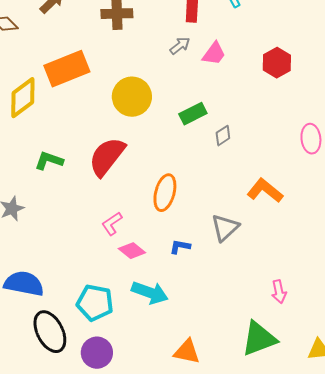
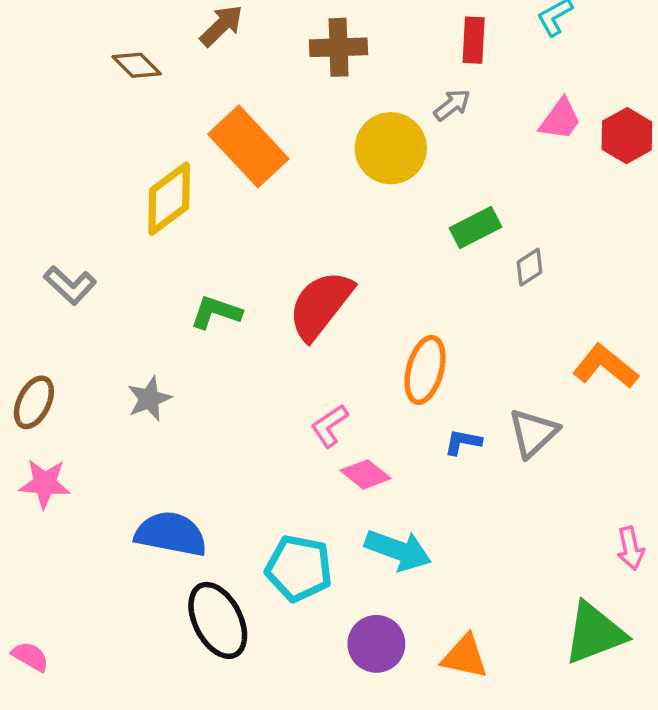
pink trapezoid: (214, 54) -> (560, 119), moved
orange rectangle: (67, 69) -> (248, 146), turned 69
yellow circle: (132, 97) -> (391, 148), moved
blue L-shape: (180, 247) -> (463, 442), moved
purple circle: (97, 353) -> (376, 644), moved

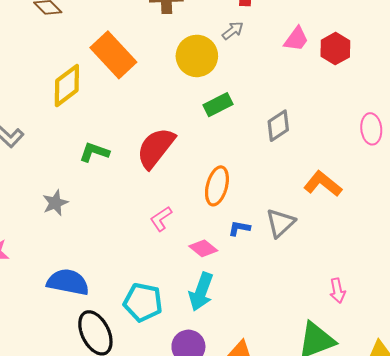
green rectangle: (475, 228) -> (218, 105), moved
gray diamond: (530, 267) -> (278, 126), size x1.4
pink diamond: (366, 474) -> (203, 248), moved
cyan arrow: (398, 550) -> (201, 292), turned 90

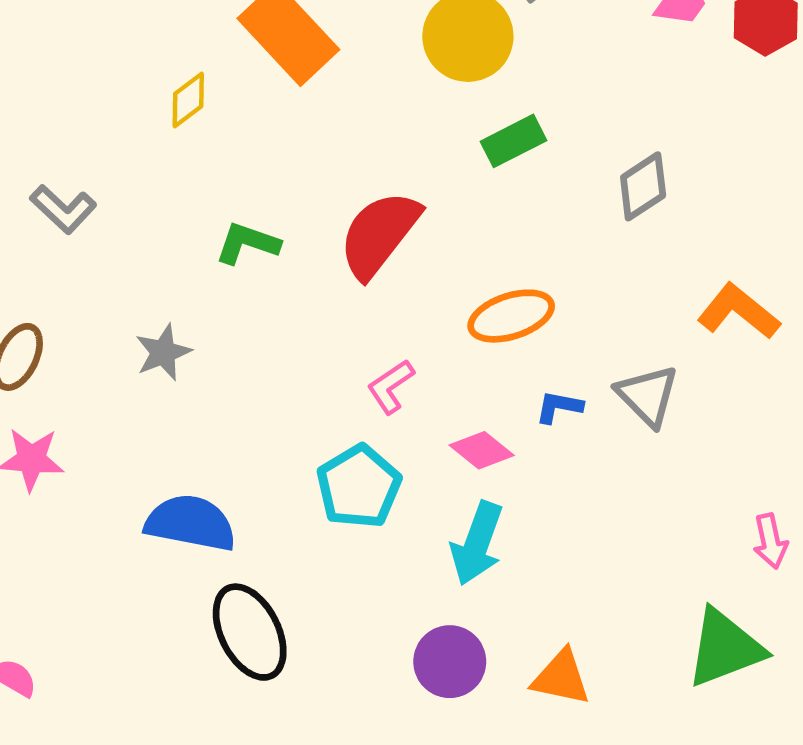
yellow diamond: (67, 86) -> (188, 100), size x0.6
orange ellipse: (217, 186) -> (511, 316), turned 57
gray triangle: (280, 223) -> (648, 396), turned -32
cyan pentagon: (143, 302) -> (359, 487), moved, turned 30

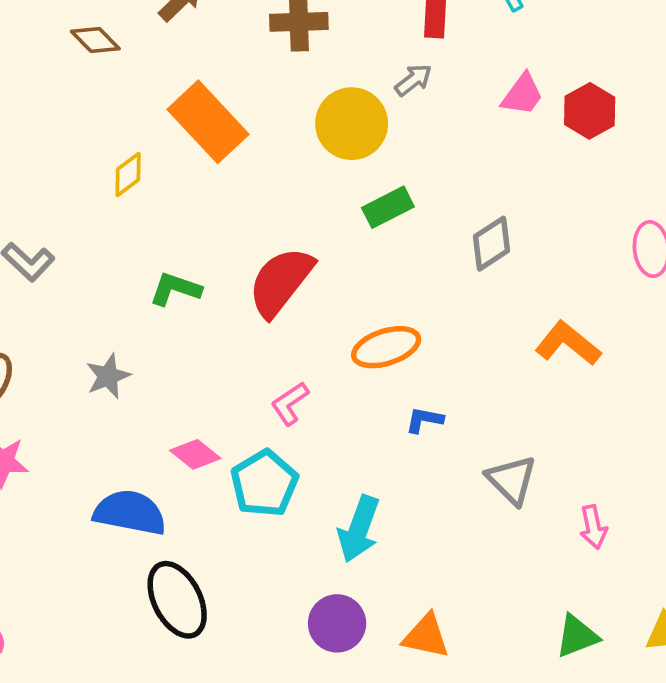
gray triangle: (648, 396) -> (512, 480), moved
pink diamond: (482, 450) -> (195, 454), moved
green triangle: (725, 648) -> (577, 636), moved, size x0.7

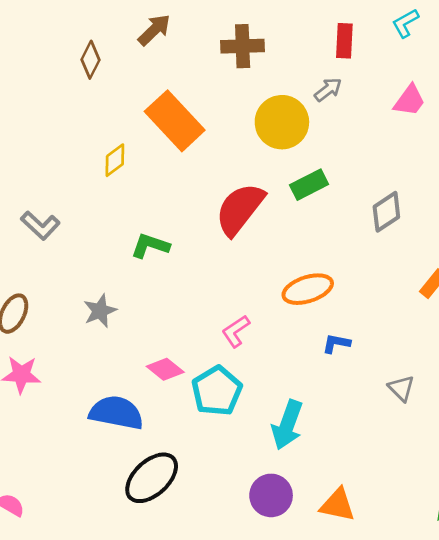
brown diamond: (95, 40) -> (91, 60), turned 72
red semicircle: (281, 282) -> (240, 209), moved
gray triangle: (512, 480) -> (401, 388), size x0.7
black ellipse: (177, 600) -> (152, 478), turned 74

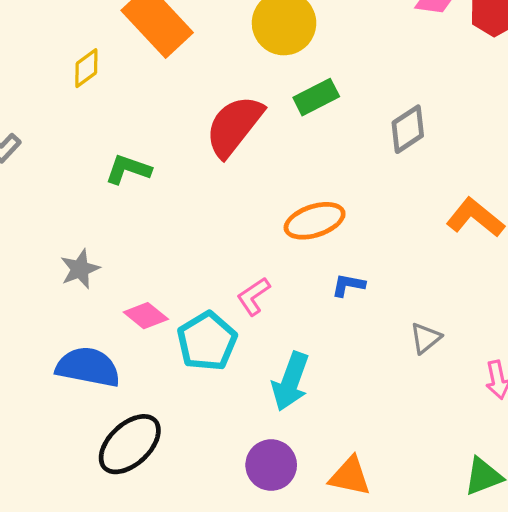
gray star: (100, 311) -> (80, 269), moved
pink L-shape: (236, 331) -> (253, 296), moved
gray triangle: (401, 388) -> (425, 338), turned 36

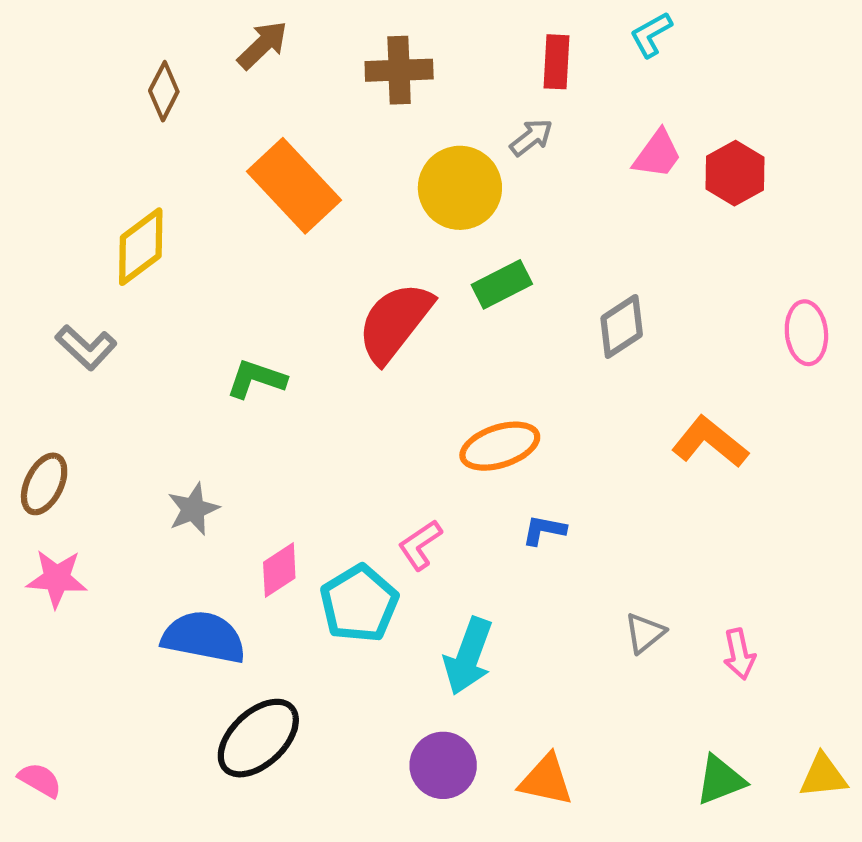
yellow diamond: (86, 68) -> (141, 247), moved, size x1.5
pink diamond: (146, 316) -> (279, 570), turned -72
gray triangle: (425, 338) -> (645, 633), moved

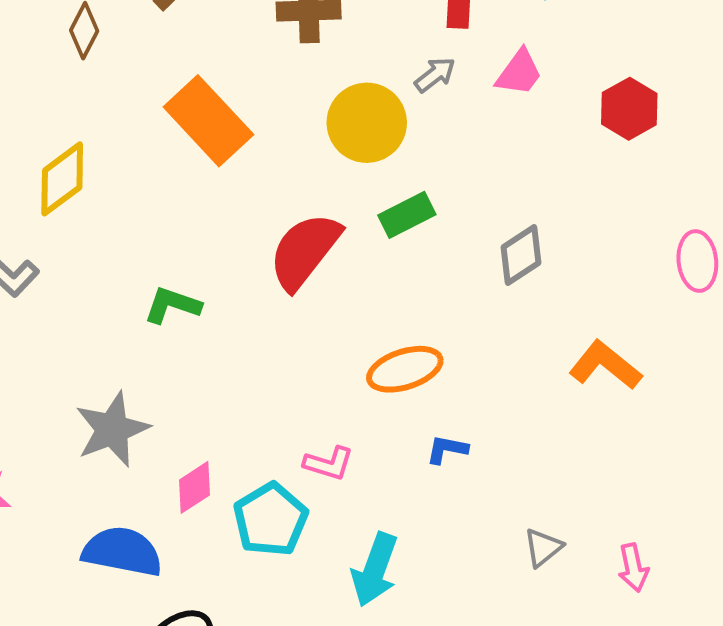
pink trapezoid: (657, 154) -> (519, 73), moved
gray star: (193, 509) -> (112, 429), size x1.5
pink L-shape: (420, 545) -> (329, 463), turned -129

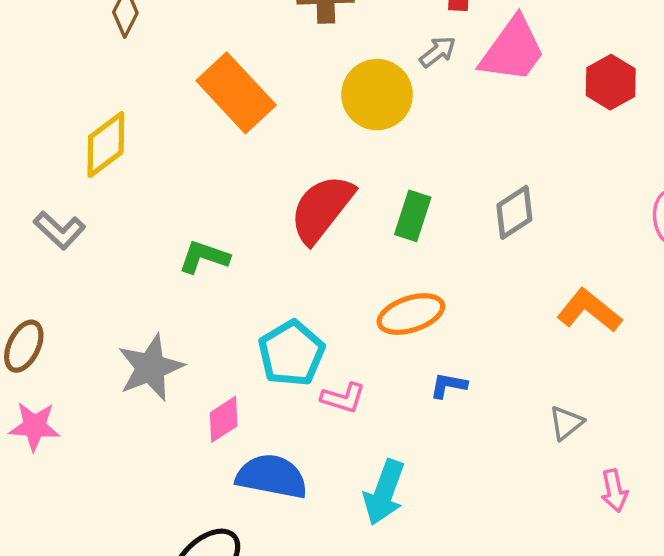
pink trapezoid: (519, 73) -> (513, 50), size x1.6
green rectangle: (407, 215) -> (413, 216), moved, turned -45
cyan pentagon: (271, 520) -> (291, 353), moved
gray triangle: (543, 548) -> (566, 423), moved
blue semicircle: (122, 552) -> (272, 476), moved

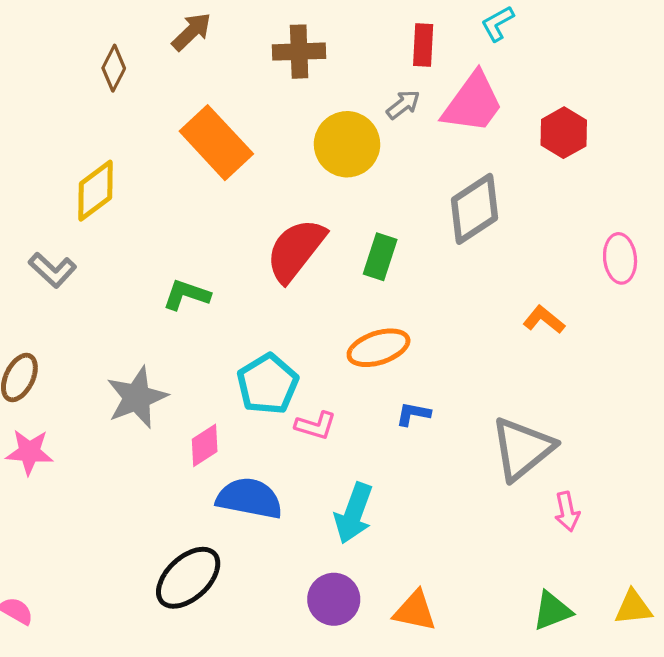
gray diamond: (514, 212) -> (474, 209), moved, size x1.4
orange L-shape: (589, 310) -> (544, 320), moved, size x0.7
gray triangle: (566, 423) -> (522, 449), size x2.0

